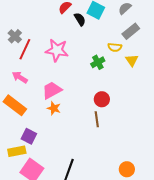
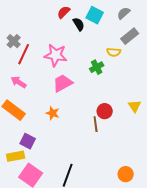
yellow triangle: (132, 60) -> (135, 106), moved
pink trapezoid: (52, 90) -> (63, 83), moved
red circle: (102, 99) -> (105, 111), moved

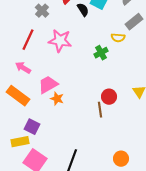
gray cross: (14, 41) -> (42, 11), moved
pink trapezoid: (63, 83) -> (48, 85), moved
orange circle: (126, 174) -> (121, 159), moved

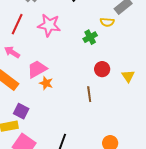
red circle: (109, 97) -> (102, 69), moved

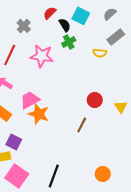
green cross: (90, 37) -> (69, 42), moved
orange star: (46, 83) -> (39, 114), size x1.5
brown line: (89, 94) -> (82, 125), turned 35

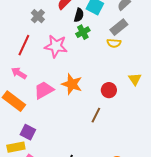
black semicircle: (65, 25) -> (79, 15), turned 48
gray rectangle: (116, 37) -> (119, 27), moved
yellow triangle: (121, 107) -> (135, 79), moved
orange star: (39, 114) -> (72, 84), moved

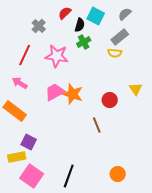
pink trapezoid: (44, 90) -> (55, 92), moved
brown line: (96, 115) -> (97, 125), turned -49

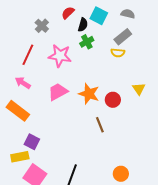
gray semicircle: (125, 14) -> (128, 14), turned 56
orange star: (73, 94) -> (89, 94), moved

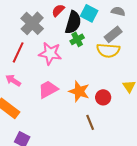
black semicircle: (83, 25) -> (73, 22), size x1.6
gray cross: (42, 26) -> (32, 23), size x1.6
yellow semicircle: (118, 53) -> (108, 50), size x1.6

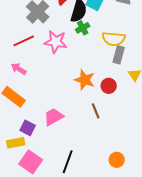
gray rectangle: (113, 34) -> (119, 55), moved, turned -36
red line: (18, 52) -> (24, 41), turned 40
pink trapezoid: (48, 89) -> (54, 117), moved

